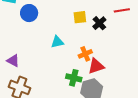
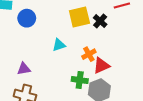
yellow square: (80, 17) -> (79, 17), size x1.5
purple triangle: (13, 61) -> (24, 69), moved, turned -32

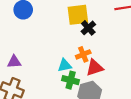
black cross: (100, 21) -> (88, 28), moved
cyan triangle: (59, 45) -> (65, 65), moved

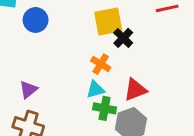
orange cross: (83, 54) -> (101, 64), moved, turned -32
purple triangle: (14, 62) -> (28, 90), turned -32

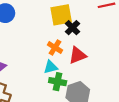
red triangle: (135, 90) -> (78, 55), moved

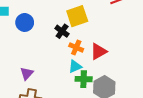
black cross: (72, 28) -> (62, 31), moved

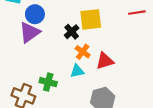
purple triangle: (27, 73) -> (29, 32), moved, size x1.5
green cross: (84, 79) -> (48, 82), moved

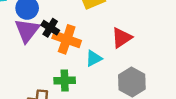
black cross: (72, 32) -> (50, 28), moved
orange cross: (83, 52) -> (67, 39), moved, size x1.5

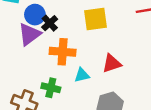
black cross: (50, 28) -> (50, 23), moved
orange cross: (67, 39) -> (63, 52), turned -30

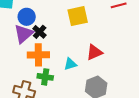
black cross: (50, 23) -> (40, 32), moved
orange cross: (63, 52) -> (38, 55), moved

